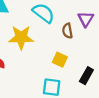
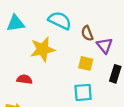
purple triangle: (86, 19) -> (105, 46), moved

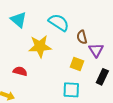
cyan triangle: (15, 23) -> (19, 20), turned 42

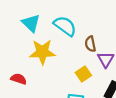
cyan triangle: (19, 20) -> (31, 23), moved
yellow square: (77, 64) -> (83, 74), turned 32

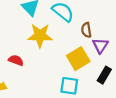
yellow square: (83, 74) -> (78, 59), size x1.5

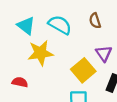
brown semicircle: (86, 30) -> (95, 21), moved

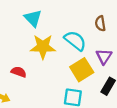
cyan semicircle: (60, 25) -> (75, 41), moved

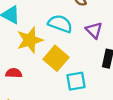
yellow square: (82, 70) -> (56, 58), moved

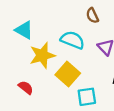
red semicircle: (14, 73) -> (26, 87), turned 35

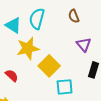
cyan semicircle: (73, 40) -> (37, 19), moved, turned -100

